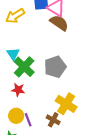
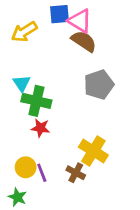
green cross: (24, 67) -> (36, 101), turned -30
gray pentagon: (55, 67) -> (99, 85), moved
red star: (18, 90) -> (41, 128), moved

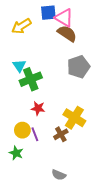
green cross: (36, 101) -> (31, 79), turned -35
red star: (41, 128) -> (38, 108), moved
brown cross: (76, 173) -> (61, 134), turned 32

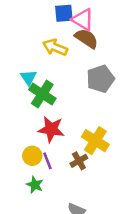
yellow arrow: (21, 26) -> (55, 47), moved, turned 54
green cross: (31, 79) -> (42, 94), turned -35
red star: (38, 108) -> (51, 129), size x1.5
green star: (16, 153) -> (35, 185), moved

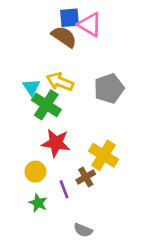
brown semicircle: (87, 38) -> (64, 37), moved
yellow arrow: (55, 47) -> (60, 82), moved
purple line: (47, 161) -> (64, 189), moved

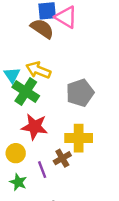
gray pentagon: (109, 89) -> (80, 93), moved
yellow cross: (103, 155) -> (79, 138), turned -32

